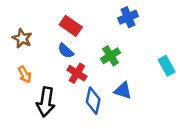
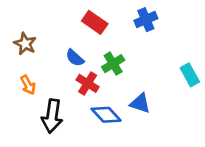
red rectangle: (71, 26) -> (95, 22), moved
green cross: (111, 56) -> (113, 64), moved
blue diamond: (93, 101) -> (106, 115), turned -55

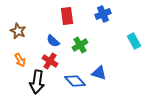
red rectangle: (95, 22) -> (67, 16), turned 48
cyan rectangle: (190, 75) -> (134, 41), moved
red cross: (88, 83) -> (50, 61), moved

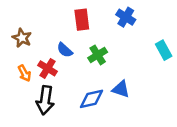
blue cross: (103, 14) -> (126, 17), turned -35
red cross: (50, 61) -> (48, 68), moved
blue diamond: (75, 81) -> (92, 99), turned -60

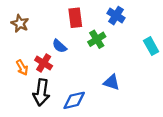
brown star: (22, 38) -> (20, 23), moved
green cross: (98, 55) -> (97, 39), moved
blue diamond: (92, 99) -> (74, 100), moved

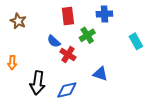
blue cross: (116, 16) -> (104, 14), turned -35
red cross: (44, 63) -> (68, 55), moved
orange arrow: (22, 68) -> (12, 63), moved, turned 32

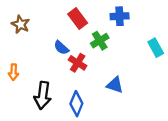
red rectangle: (68, 16) -> (78, 19), turned -30
blue diamond: (67, 90) -> (76, 104), turned -55

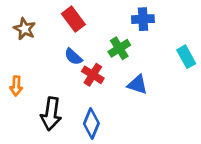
red rectangle: (78, 19) -> (73, 19), moved
blue triangle: (115, 85) -> (137, 85), moved

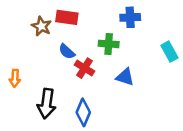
red rectangle: (73, 19) -> (67, 17), turned -45
brown star: (25, 29) -> (41, 26), moved
green cross: (119, 48) -> (109, 44), turned 36

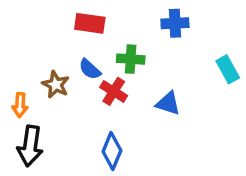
brown star: (41, 26) -> (56, 85), moved
green cross: (109, 44) -> (131, 59), moved
black arrow: (47, 104) -> (30, 146), moved

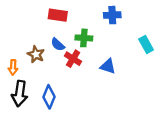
blue diamond: (112, 151) -> (49, 97), moved

